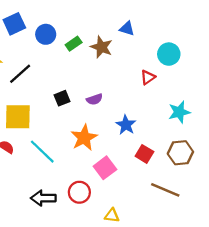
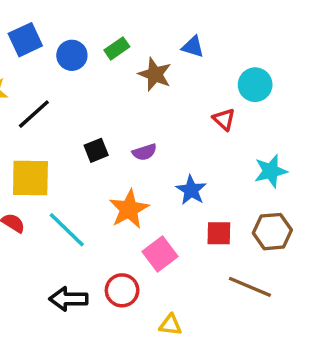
green rectangle: (74, 44) -> (117, 48), moved
red triangle: (148, 77) -> (224, 119), turned -42
red square: (144, 154) -> (219, 233), turned -30

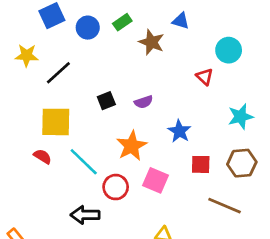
pink square: (160, 254) -> (155, 180), turned -30
red circle: (122, 290) -> (116, 187), moved

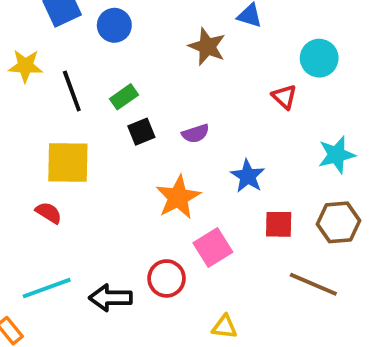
green rectangle: (122, 22) -> (124, 97), moved
black line: (58, 73) -> (72, 91), turned -68
cyan line: (84, 162) -> (47, 288), moved, turned -64
pink square: (155, 180) -> (213, 248), turned 35
red circle: (116, 187) -> (167, 278), moved

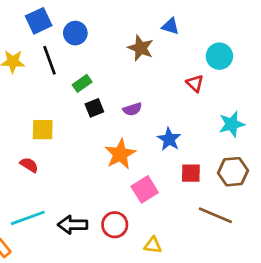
black line: (72, 91) -> (49, 60), moved
yellow square: (68, 162) -> (43, 130), size x0.7
red circle: (167, 278) -> (115, 225), moved

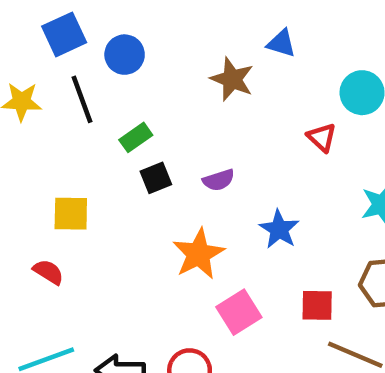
red square: (191, 173) -> (317, 305), moved

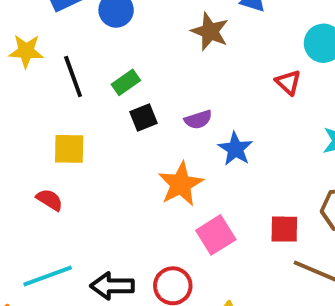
black line: (82, 99) -> (73, 76), moved
blue star: (279, 229) -> (235, 149), moved

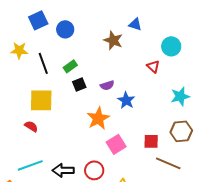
yellow square: (69, 149) -> (41, 100), size x1.4

